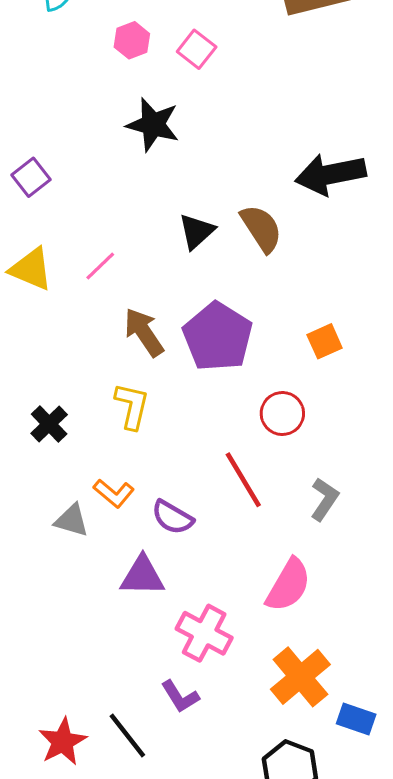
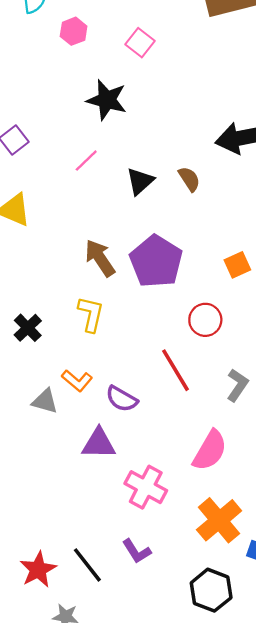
pink hexagon: (132, 40) -> (74, 31), moved
brown semicircle: (261, 228) -> (189, 179), size x0.7
pink line: (100, 266) -> (86, 161), moved
purple L-shape: (180, 696) -> (137, 551), moved

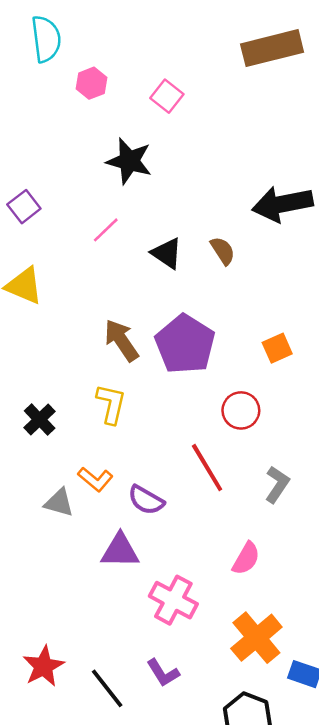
black triangle: (140, 181) -> (167, 253), turned -44
pink semicircle: (210, 450) -> (246, 558), size x0.7
red star: (38, 570) -> (43, 666), moved

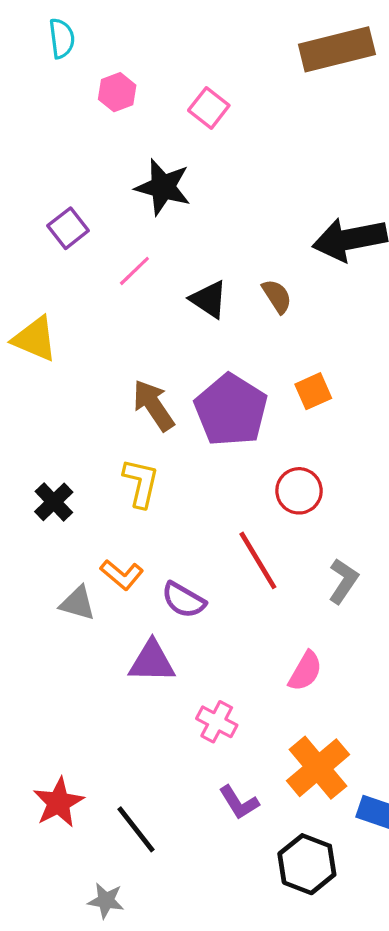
cyan semicircle: (46, 39) -> (62, 38), size x0.7
purple square: (24, 207) -> (68, 228), moved
orange square: (277, 348) -> (313, 391), moved
pink cross: (173, 600) -> (217, 722), size x0.7
purple L-shape: (163, 673) -> (239, 802), moved

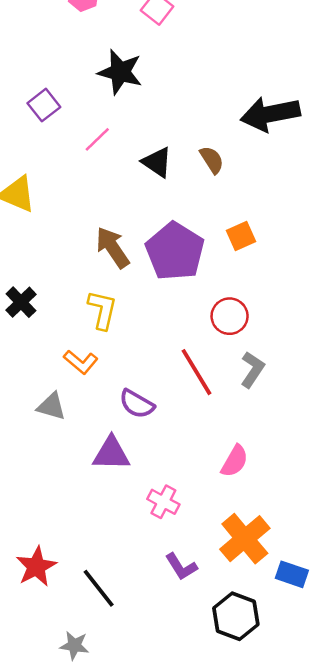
black cross: (54, 502) -> (21, 302), moved
orange L-shape: (122, 575) -> (81, 362), moved
gray L-shape: (343, 581) -> (252, 370), moved

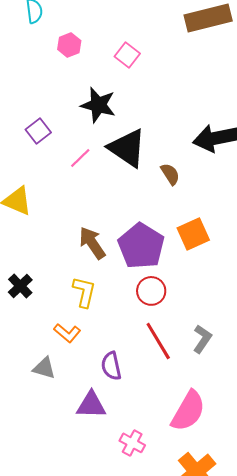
black triangle: (157, 162) -> (127, 148), moved, size x1.6
orange square: (241, 236) -> (193, 234), size x1.4
red circle: (230, 316) -> (151, 291), moved
purple semicircle: (137, 404) -> (111, 366), turned 48
pink semicircle: (235, 461) -> (188, 411), size x1.6

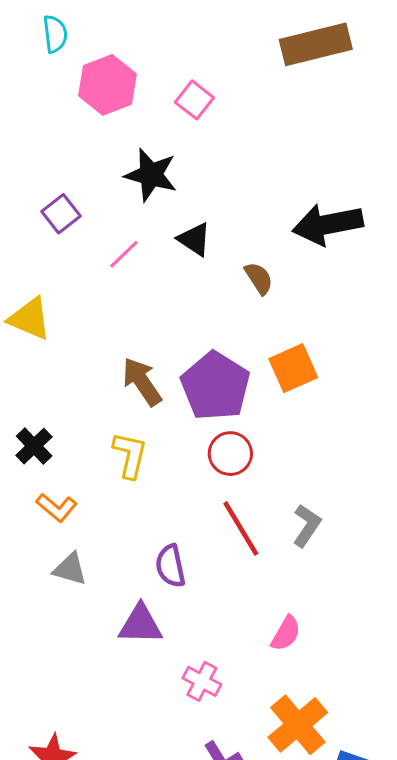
pink hexagon: (69, 45) -> (107, 85), size x1.6
black triangle: (127, 148) -> (194, 239), size x0.6
orange L-shape: (67, 333) -> (57, 508), moved
pink semicircle: (188, 411) -> (286, 633), size x0.6

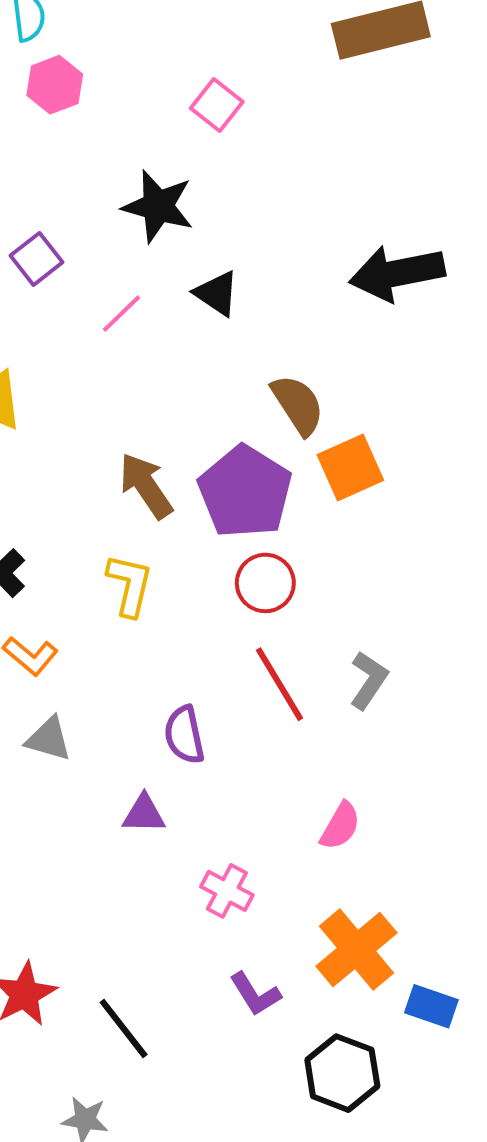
pink hexagon: (107, 85) -> (55, 85), moved, size x0.7
brown semicircle: (259, 278) -> (298, 405), moved, size x1.4
purple triangle: (140, 624) -> (144, 814), size x0.7

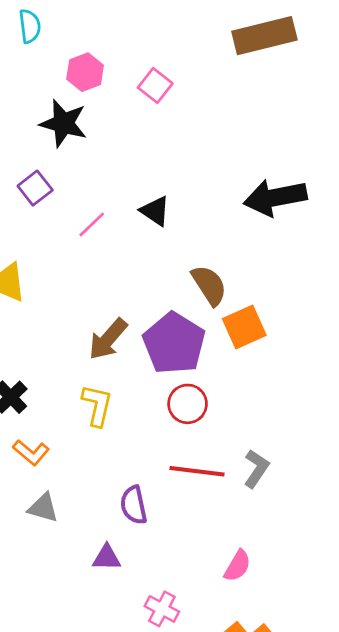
pink hexagon: (55, 85) -> (85, 72), moved
black star: (158, 206) -> (63, 123), moved
brown arrow: (146, 486) -> (108, 339), turned -105
red line: (280, 684) -> (197, 471), turned -52

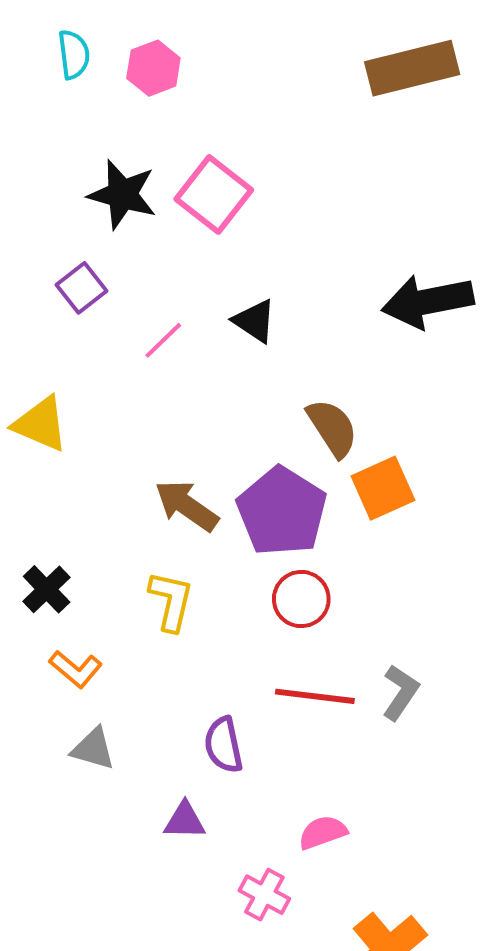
pink hexagon: (85, 72) -> (153, 68), moved
pink square: (155, 86) -> (214, 194), moved, size x1.5
brown arrow: (108, 339) -> (187, 506), turned 84
pink semicircle: (237, 566) -> (323, 832), moved, turned -140

